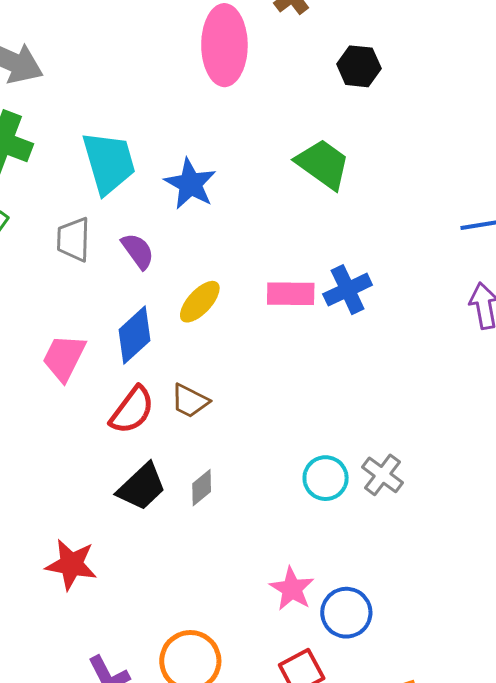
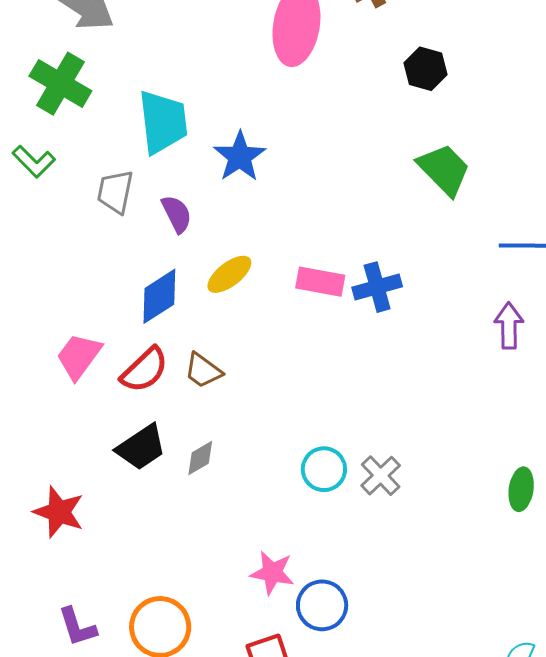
green trapezoid: (323, 164) -> (444, 170), moved
pink trapezoid: (64, 358) -> (79, 356), moved
pink star: (292, 589) -> (272, 573), turned -30

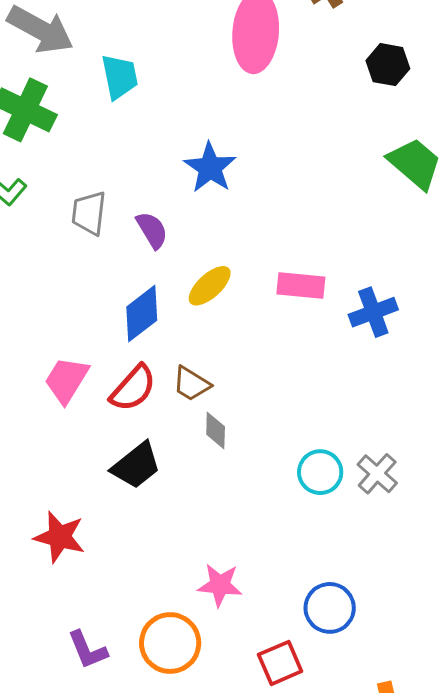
cyan trapezoid: (163, 122) -> (120, 77), moved, size x0.7
blue cross: (377, 287) -> (373, 312), moved
gray diamond: (200, 458) -> (216, 430), moved, turned -54
pink star: (272, 573) -> (220, 585), moved

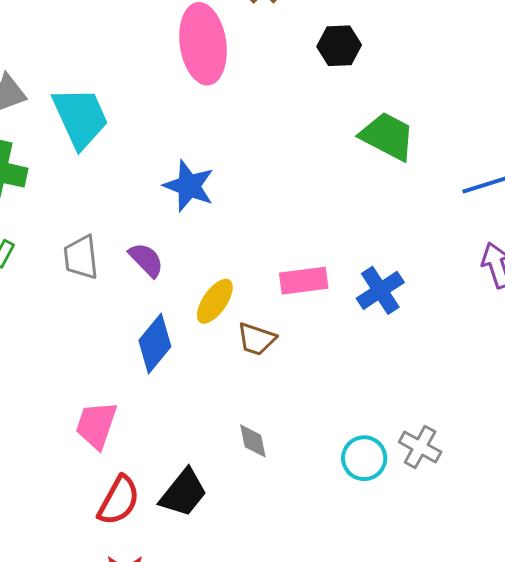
cyan trapezoid: (120, 77) -> (80, 118), size x1.4
brown trapezoid: (191, 384) -> (256, 339), moved
red semicircle: (133, 388) -> (119, 500), moved

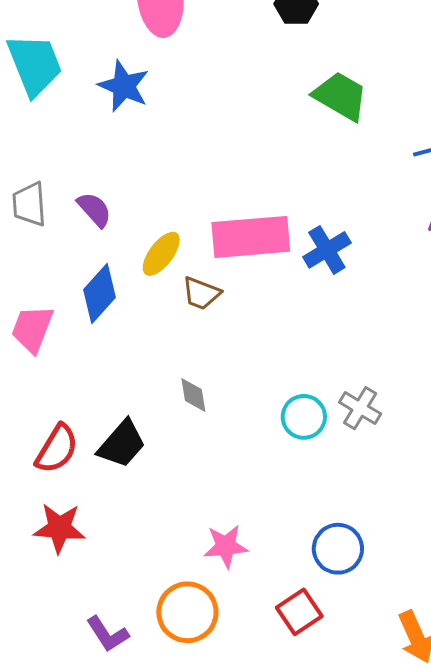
blue star: (189, 186) -> (124, 86), moved
pink rectangle: (304, 281) -> (251, 237), size x1.6
pink trapezoid: (96, 425) -> (32, 329), moved

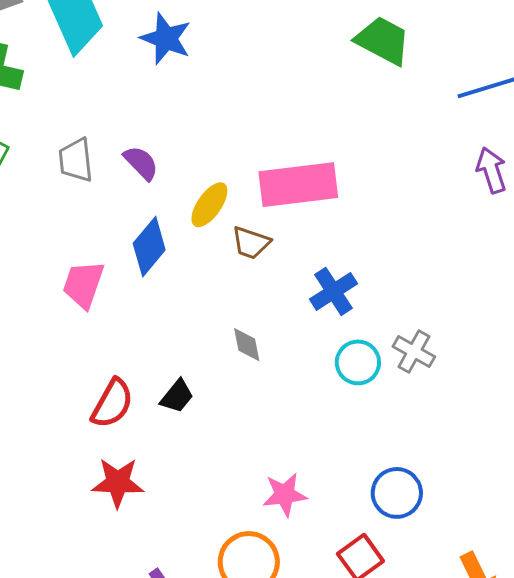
blue cross: (327, 250) -> (333, 291), moved
black trapezoid: (122, 444) -> (177, 396), size x0.7

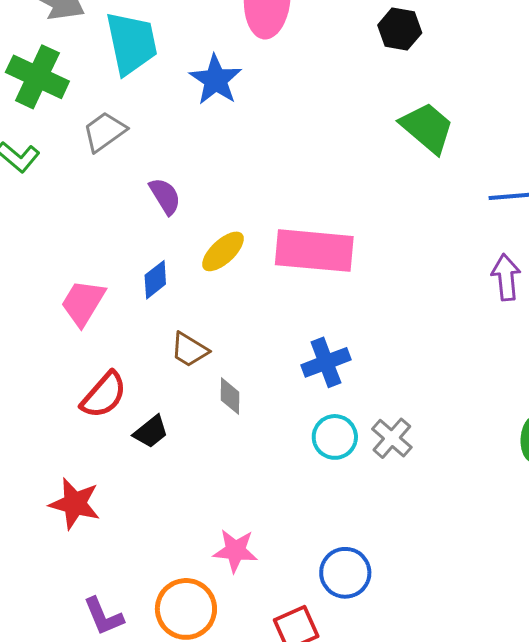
gray trapezoid: (76, 160) -> (105, 132), moved, turned 48
brown trapezoid: (251, 243) -> (189, 350), moved
blue diamond: (149, 247) -> (155, 280), size x0.7
red semicircle: (112, 403) -> (104, 395), moved

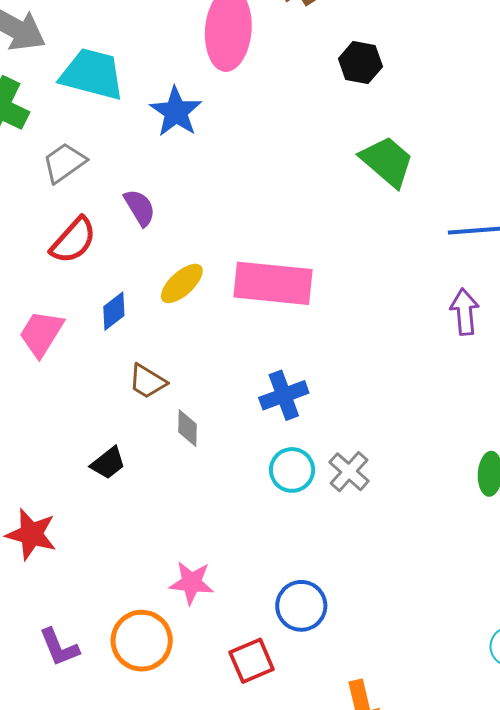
cyan trapezoid: (132, 43) -> (92, 74), turned -64
purple semicircle: (165, 196) -> (140, 208), moved
red semicircle: (104, 395) -> (73, 240), moved

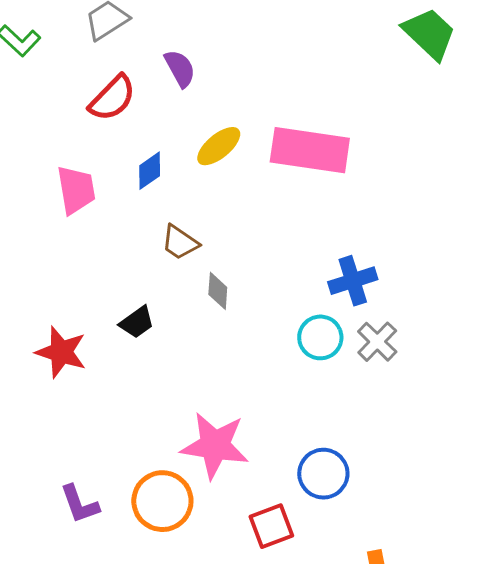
pink trapezoid: (41, 333) -> (76, 190), turned 136
blue cross: (284, 395) -> (353, 281), moved
red star: (31, 534) -> (61, 352), moved
pink star: (192, 583) -> (215, 446), size x1.5

